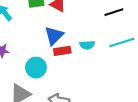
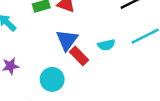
red rectangle: (62, 51) -> (79, 56), turned 63

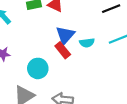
blue triangle: (67, 40) -> (65, 35), moved

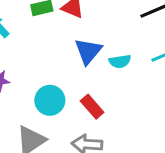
red rectangle: (63, 50) -> (92, 107), moved

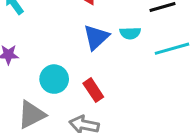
cyan semicircle: (120, 61) -> (130, 33), moved

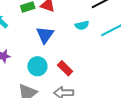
blue triangle: (96, 37) -> (45, 35), moved

